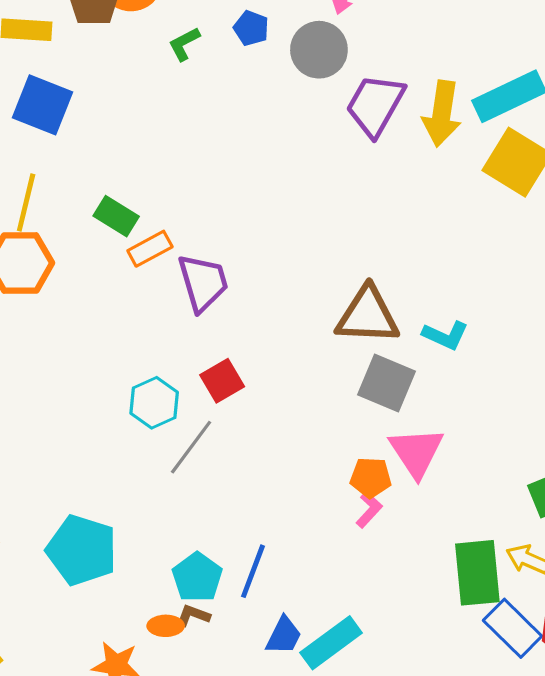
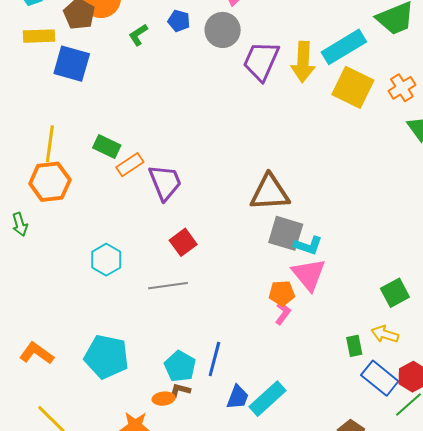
blue square: (43, 105) -> (72, 64), moved
cyan L-shape: (445, 335) -> (308, 245), moved
cyan hexagon: (154, 403) -> (106, 260), moved
gray line: (191, 447) -> (168, 286), turned 51
green rectangle: (477, 573) -> (354, 346), size x0.5

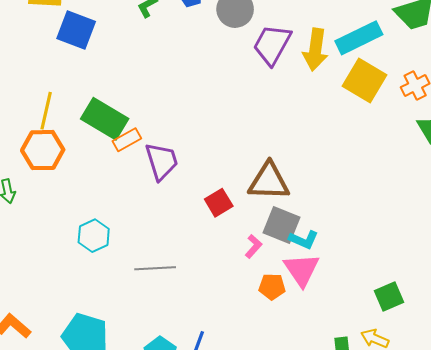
green rectangle: (107, 146) -> (105, 119), size x1.6
red square: (183, 242) -> (219, 203), moved
pink L-shape: (283, 313) -> (253, 246), moved

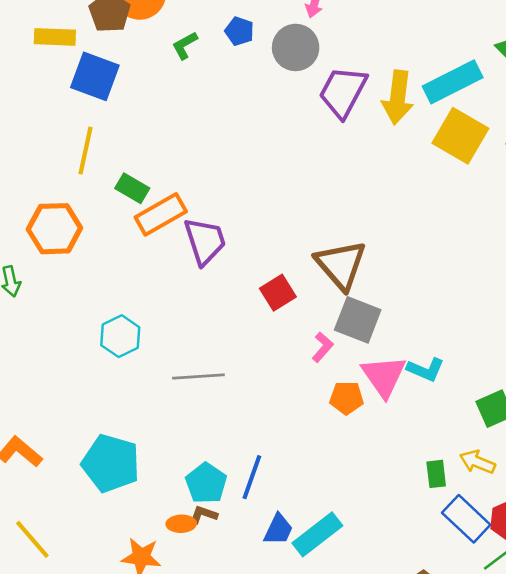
yellow line: (46, 111) -> (85, 151), moved
green rectangle: (105, 119) -> (132, 188), size x0.6
orange rectangle: (127, 140) -> (161, 214), size x1.4
brown triangle: (269, 181) -> (341, 265), turned 48
cyan L-shape: (304, 240) -> (426, 369), moved

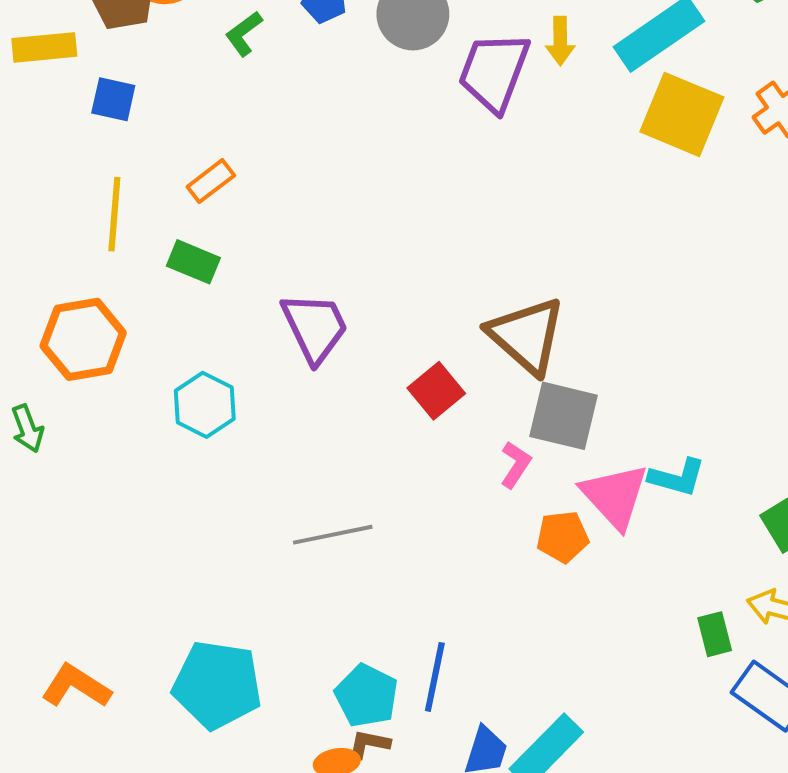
blue square: (95, 76) -> (113, 99), size x0.6
yellow arrow: (398, 97) -> (560, 41), moved, size x0.6
orange rectangle: (161, 214) -> (211, 181), moved, size x0.6
cyan hexagon: (120, 336) -> (205, 405), moved

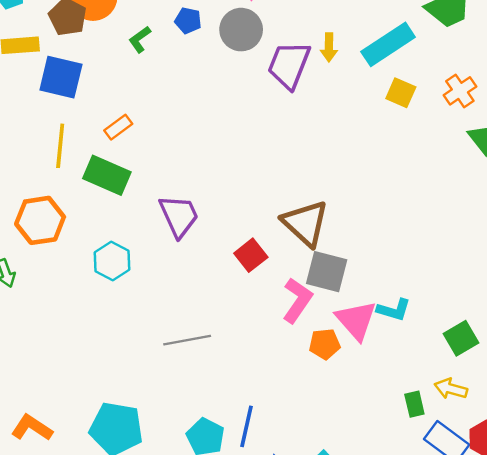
blue square: (113, 99) -> (61, 77), size x1.6
yellow square: (682, 114) -> (401, 93), size x0.6
green rectangle: (193, 262) -> (107, 175), size x1.5
pink L-shape: (516, 465) -> (297, 300), size x1.6

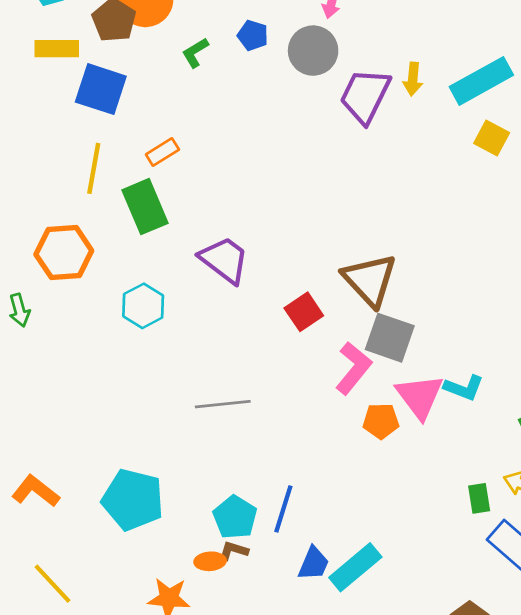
green rectangle: (107, 175) -> (145, 207), turned 39
purple trapezoid: (179, 216) -> (224, 260), turned -33

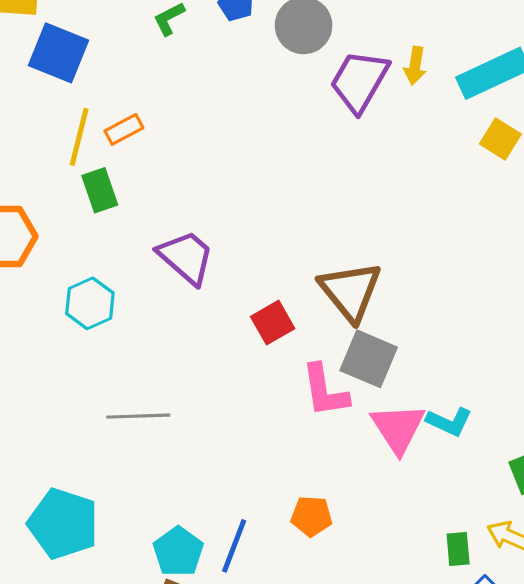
yellow line: (94, 168) -> (79, 137), moved
green rectangle: (145, 207) -> (100, 190), size x0.7
pink L-shape: (353, 368) -> (325, 391), turned 128
gray line: (223, 404) -> (138, 416), moved
orange pentagon: (381, 421) -> (311, 516), moved

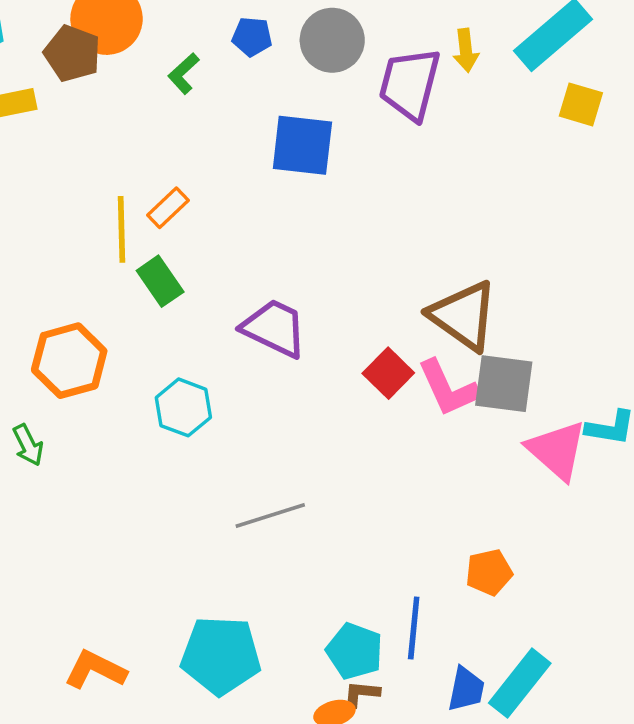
blue square: (59, 53) -> (302, 145), moved
pink L-shape: (325, 391) -> (448, 388), moved

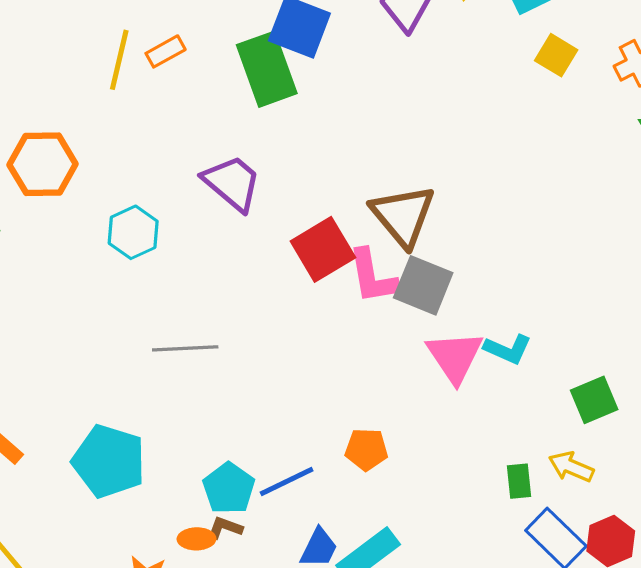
green rectangle: (160, 281) -> (267, 69), moved, size x1.6
red square: (388, 373) -> (323, 249), size x1.4
blue line: (414, 628) -> (287, 481), turned 44

